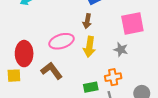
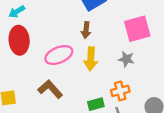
red ellipse: (24, 54) -> (19, 40), moved

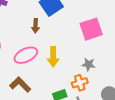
brown arrow: (86, 30) -> (36, 26), moved
gray star: (126, 59) -> (89, 64), moved

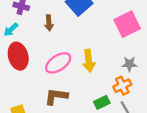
brown arrow: (36, 26) -> (49, 23), moved
brown L-shape: (20, 85) -> (56, 96), turned -30

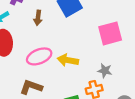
yellow arrow: (89, 61) -> (68, 60), turned 96

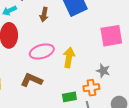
yellow arrow: (68, 60) -> (69, 57), turned 84

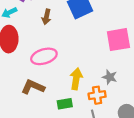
yellow arrow: (69, 57) -> (76, 79), moved
green rectangle: (69, 97) -> (65, 104), moved

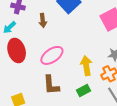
brown L-shape: (33, 87) -> (51, 85), turned -100

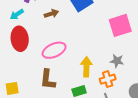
brown arrow: (43, 20) -> (51, 14), turned -112

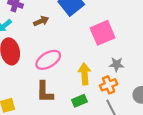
pink square: (120, 25) -> (103, 33), moved

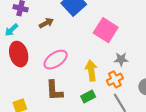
pink square: (103, 33) -> (106, 30), turned -30

